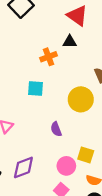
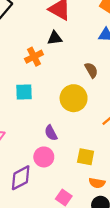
pink circle: (66, 166) -> (44, 157), moved

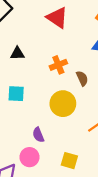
black triangle: (55, 38) -> (17, 53), moved
orange cross: (34, 57) -> (58, 65), moved

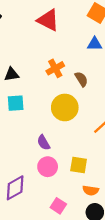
black triangle: (17, 53) -> (12, 74), moved
pink circle: (29, 157) -> (48, 167), moved

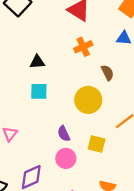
orange cross: (55, 68) -> (83, 47), moved
yellow square: (79, 165) -> (97, 144), moved

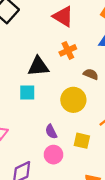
black triangle: (37, 62) -> (38, 66), moved, size x1.5
brown semicircle: (107, 73) -> (91, 74), turned -40

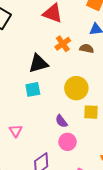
brown semicircle: (91, 74) -> (87, 49), moved
yellow square: (82, 141) -> (91, 112), moved

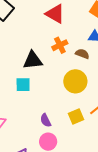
yellow circle: (76, 88) -> (75, 81), moved
yellow square: (91, 112) -> (76, 116), turned -35

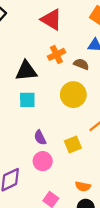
cyan square: (23, 85) -> (27, 100), moved
yellow square: (76, 116) -> (73, 145), moved

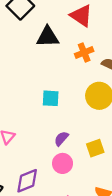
black triangle: (26, 71) -> (48, 37), moved
purple semicircle: (40, 138) -> (61, 139), turned 64

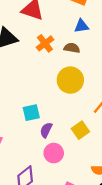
cyan square: (51, 98) -> (31, 113), moved

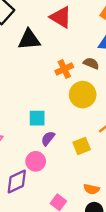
orange cross: (45, 43) -> (64, 69), moved
pink circle: (54, 153) -> (36, 161), moved

